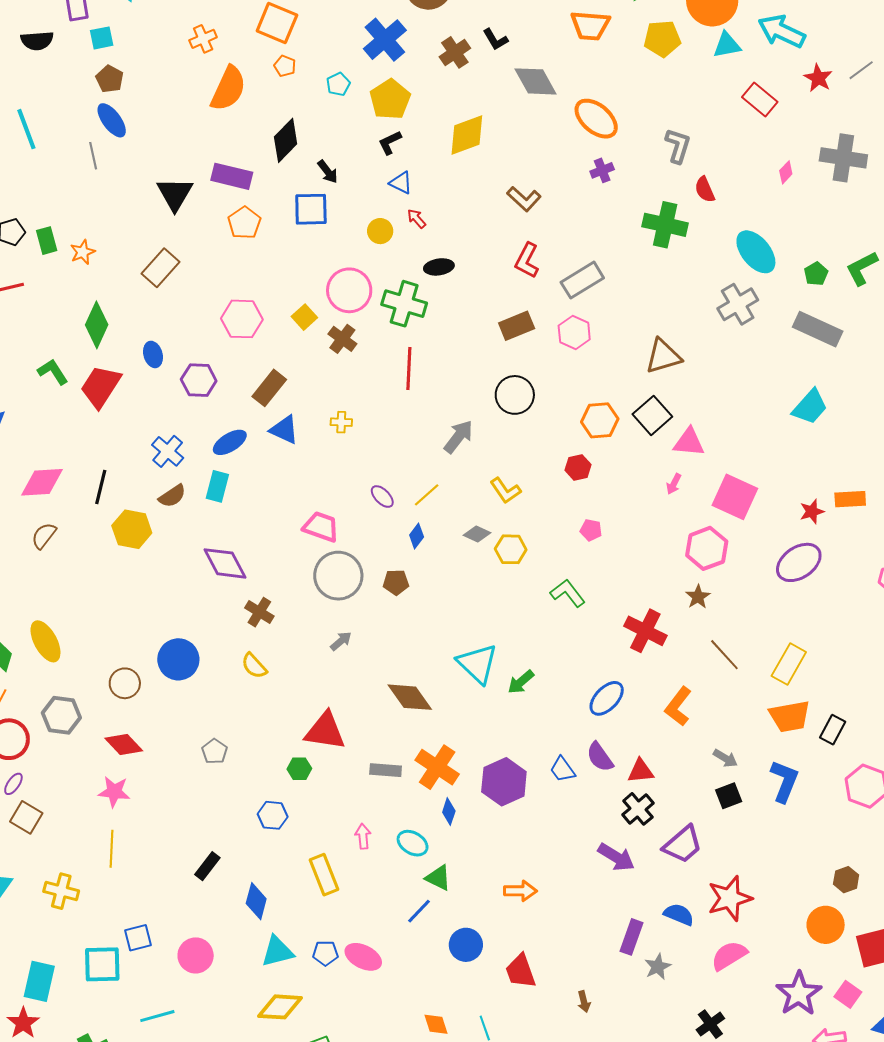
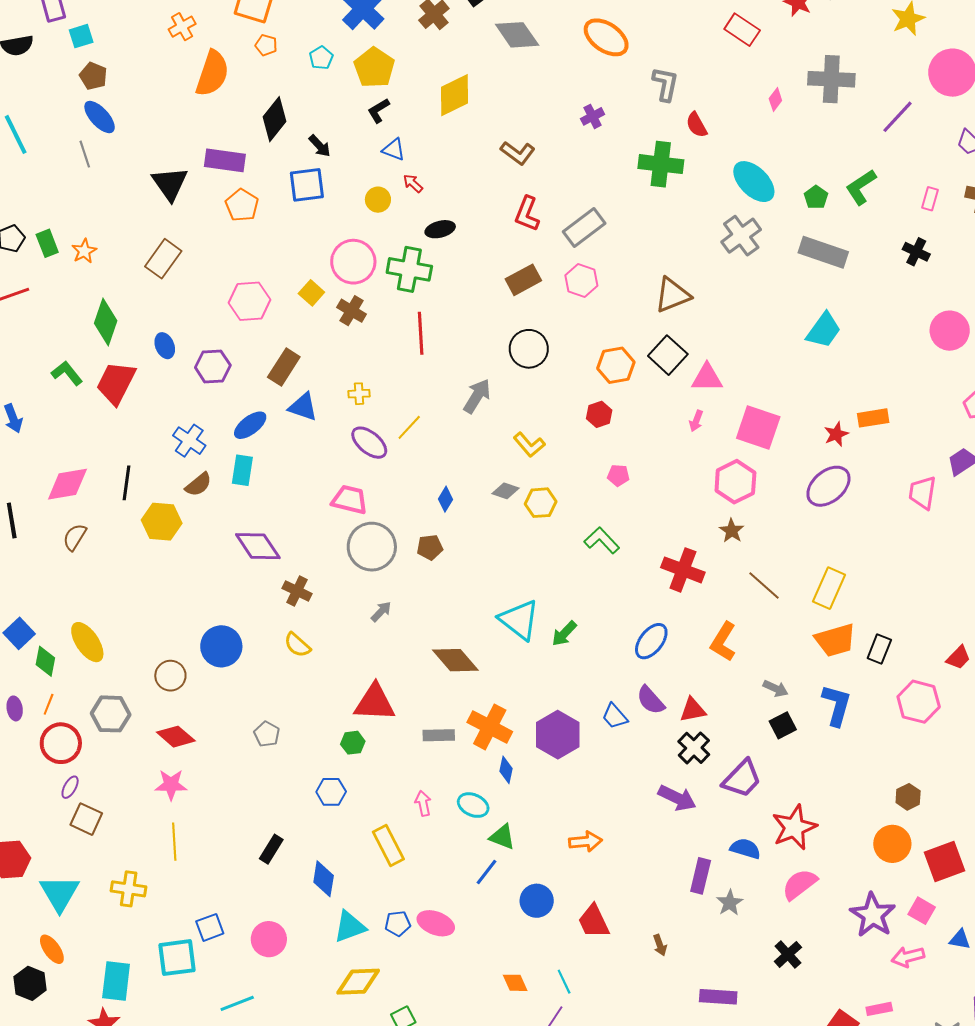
orange ellipse: (596, 119) -> (606, 37), moved
yellow line: (427, 495) -> (409, 427), moved
purple ellipse: (382, 497) -> (369, 443), moved, size x1.5

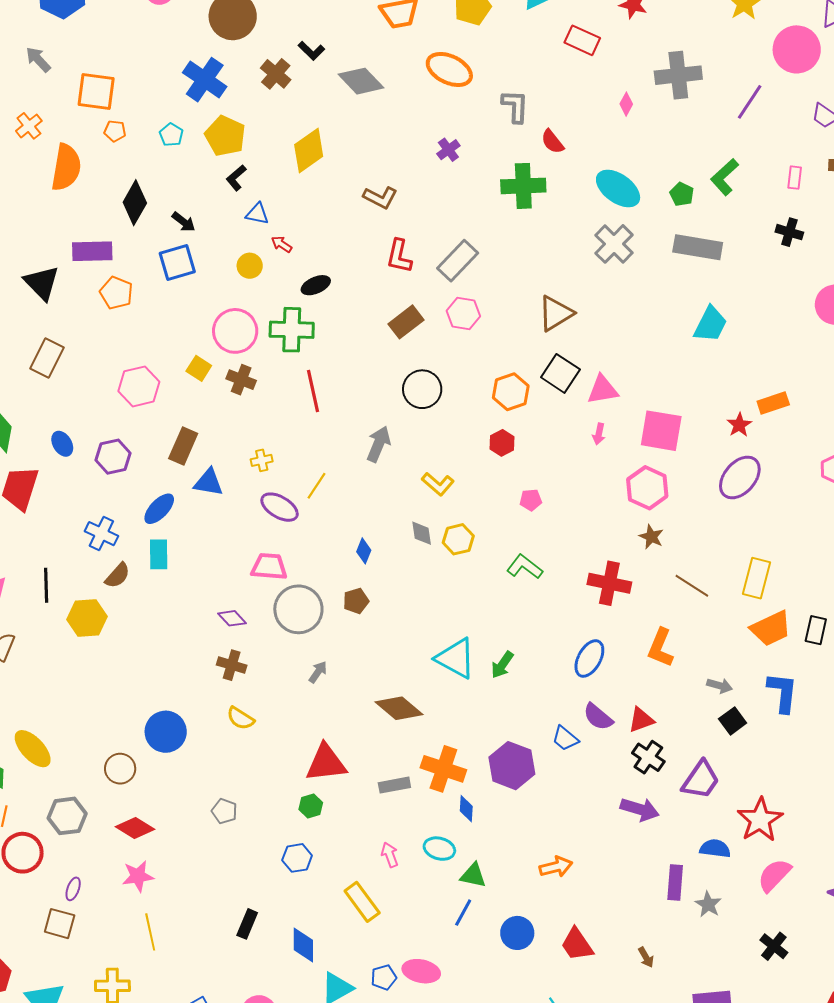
gray diamond: (505, 491) -> (422, 533), turned 72
purple diamond: (258, 546) -> (232, 618), moved, size x0.6
purple ellipse: (70, 787) -> (73, 889), moved

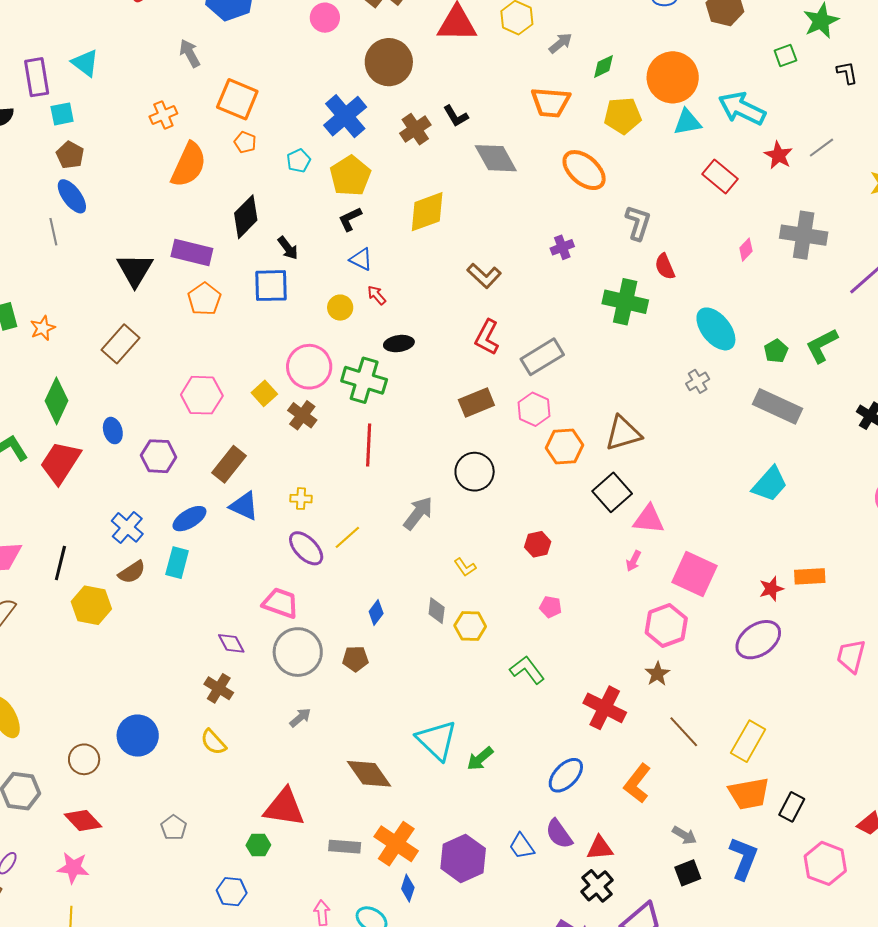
gray cross: (614, 244) -> (698, 381), size x0.6
orange hexagon: (511, 392) -> (564, 446), moved
yellow L-shape: (438, 484) -> (465, 567), size x0.7

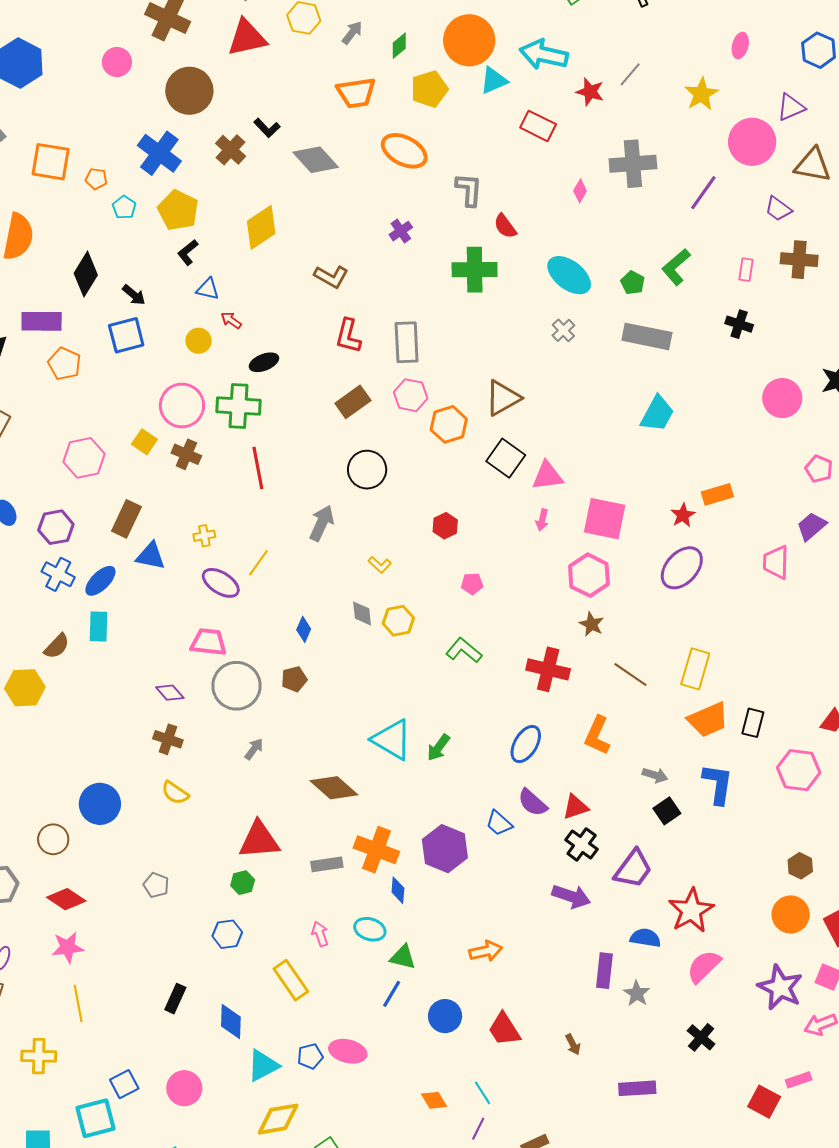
orange pentagon: (245, 142) -> (96, 179), moved
gray rectangle: (542, 357) -> (407, 342), turned -48
blue cross: (127, 527) -> (58, 574), moved

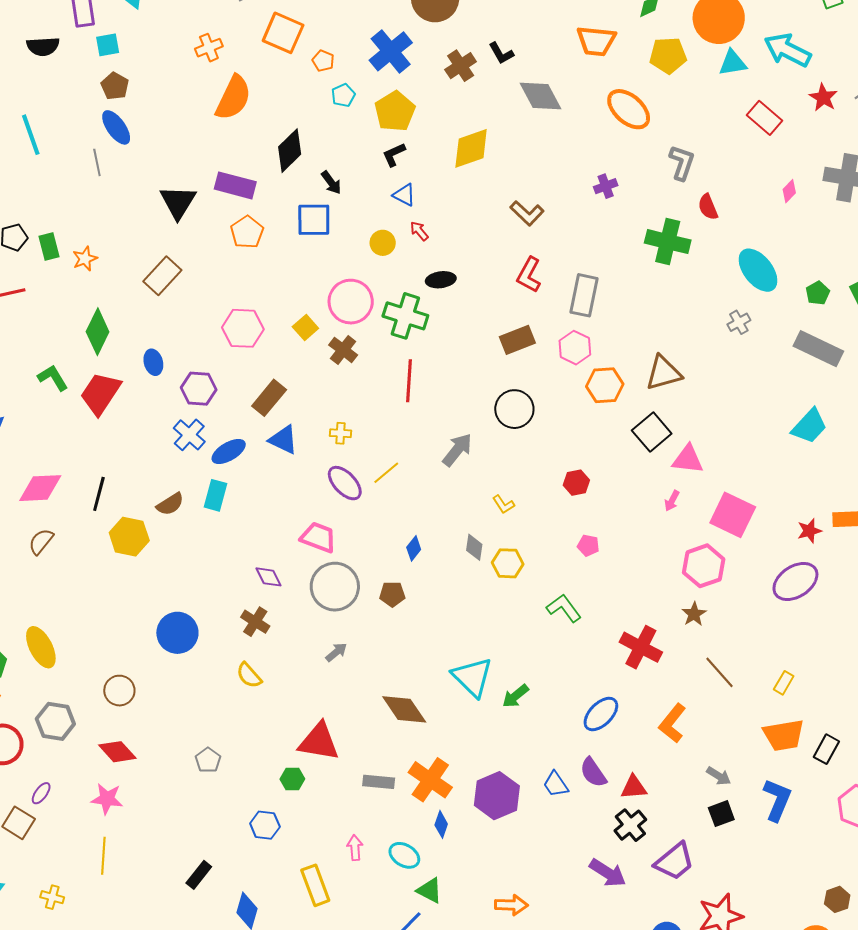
yellow rectangle: (695, 669) -> (784, 683), size x0.6
blue circle: (100, 804) -> (177, 633), moved
yellow cross: (39, 1056) -> (52, 897), size x0.7

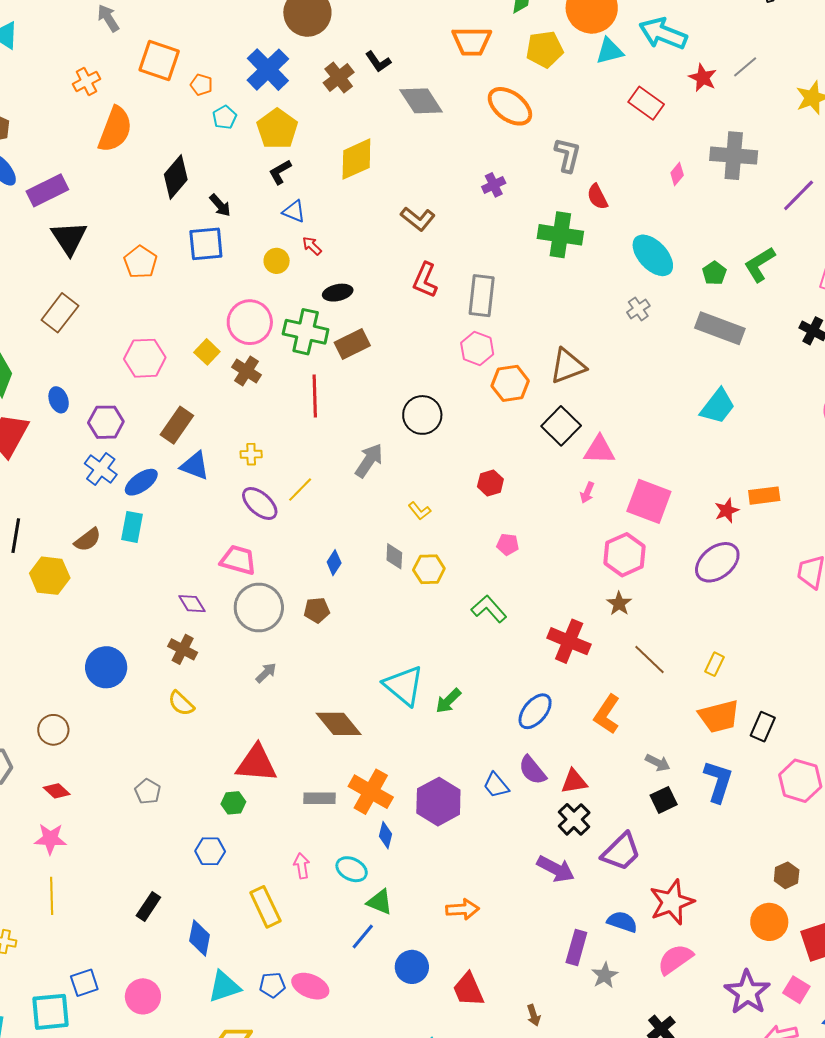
purple rectangle: (235, 185) -> (47, 190), moved, turned -36
brown rectangle: (517, 340) -> (352, 344), moved
red diamond: (117, 752) -> (57, 791), size x0.7

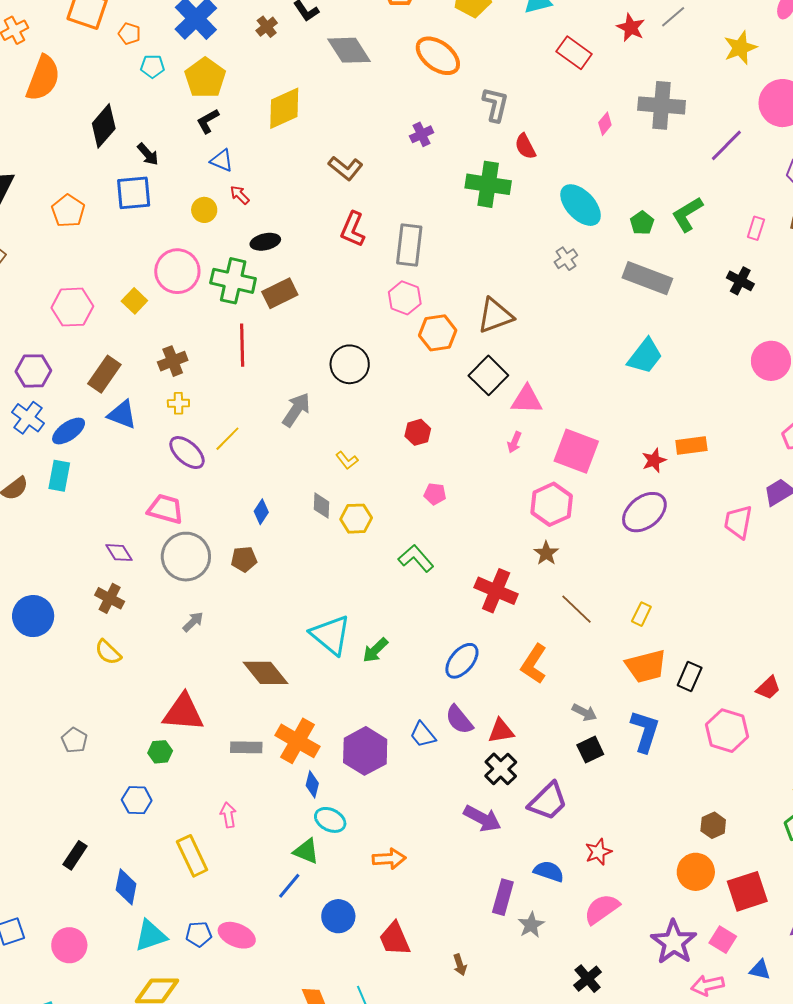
brown cross: (339, 78) -> (267, 27), size x0.7
cyan pentagon: (225, 117) -> (152, 66), turned 30
brown cross: (246, 371) -> (173, 361), moved, turned 36
cyan ellipse: (352, 869) -> (330, 820), moved
red star: (672, 902) -> (598, 852), size x0.6

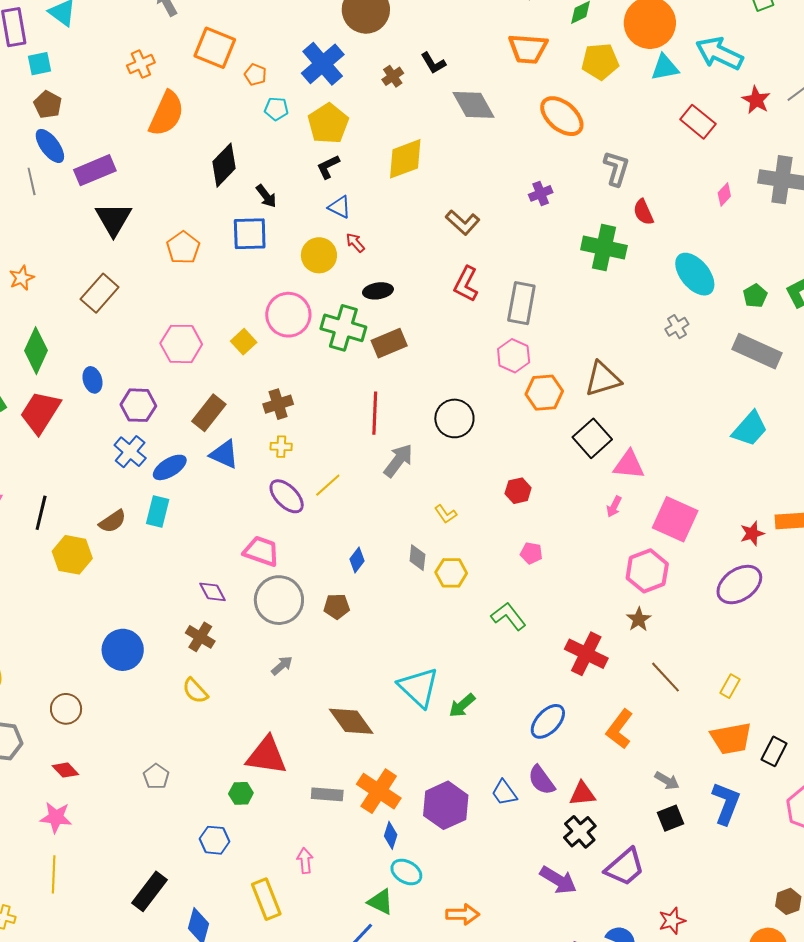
yellow circle: (204, 210) -> (319, 255), size x1.4
red line: (242, 345) -> (375, 413), moved
black rectangle: (75, 855) -> (150, 891), size x1.4

